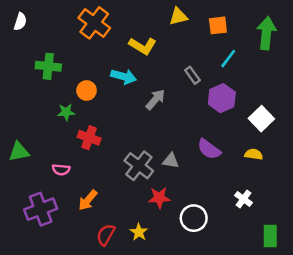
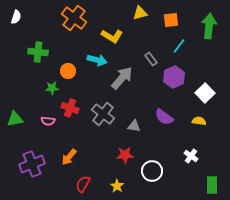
gray arrow: (155, 99) -> (122, 78), size x1.4
gray cross: (139, 166) -> (103, 114), moved
pink semicircle: (61, 170) -> (48, 121), moved
yellow star: (139, 232) -> (117, 186), moved

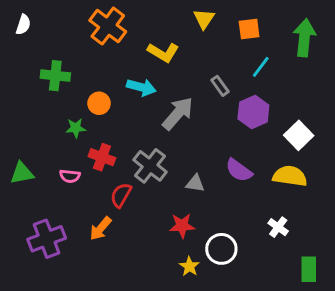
yellow triangle: (140, 13) -> (204, 19), turned -42
yellow semicircle: (199, 121) -> (290, 176), size x1.6
red semicircle: (83, 184) -> (121, 195), moved
yellow star: (117, 186) -> (189, 266), moved

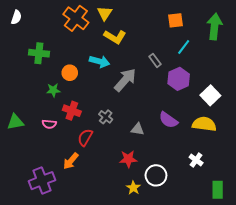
yellow triangle: (204, 19) -> (105, 13), moved
gray cross: (150, 166) -> (106, 117), size x0.6
purple cross: (47, 239) -> (42, 181), moved

